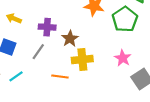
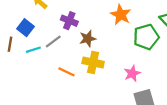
cyan line: (16, 76) -> (33, 50), moved

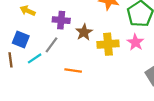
yellow cross: (93, 62) -> (108, 44), moved
pink star: (132, 73) -> (135, 42), moved

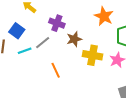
orange line: (73, 70) -> (56, 70), turned 42

